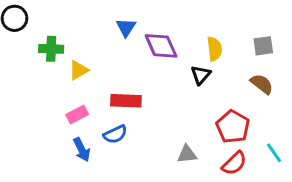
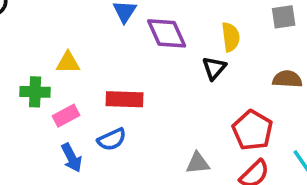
gray square: (263, 46) -> (284, 17), moved
green cross: (51, 49) -> (35, 92), moved
yellow triangle: (79, 70) -> (68, 63), turned 30
brown semicircle: (262, 84) -> (287, 79), turned -35

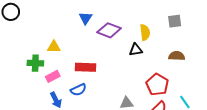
purple diamond: (167, 33) -> (109, 30), turned -45
black triangle: (214, 68) -> (136, 50), turned 40

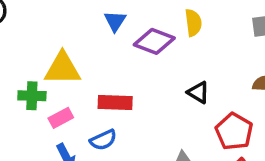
yellow semicircle: (145, 32) -> (193, 23), moved
yellow triangle: (54, 47) -> (62, 69), size x1.6
black triangle: (136, 50) -> (198, 92), moved, turned 40

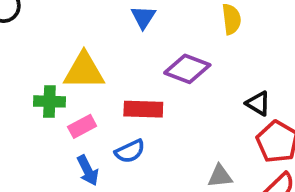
purple diamond: (154, 41) -> (187, 69), moved
black triangle: (198, 92) -> (258, 103), moved

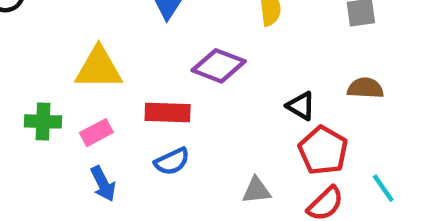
green cross: (49, 101) -> (43, 121), moved
blue semicircle: (130, 151) -> (172, 161), moved

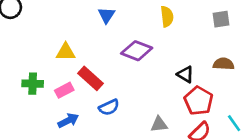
yellow triangle: (99, 68) -> (66, 52), size x0.7
red rectangle: (168, 113) -> (91, 78), moved, turned 40
blue arrow: (103, 184) -> (68, 120), turned -90

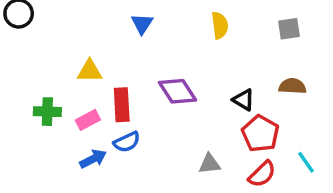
purple diamond: (137, 51) -> (177, 91), moved, turned 36
red rectangle: (91, 78) -> (122, 105), turned 45
blue semicircle: (109, 107) -> (127, 142), moved

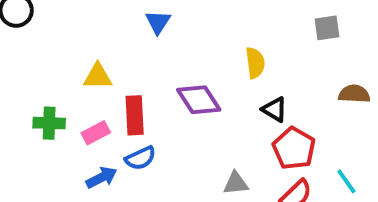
yellow semicircle: (220, 25) -> (255, 63), moved
brown semicircle: (292, 86) -> (354, 94), moved

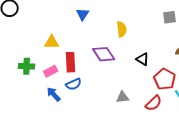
yellow semicircle: (255, 63) -> (122, 29), moved
red pentagon: (294, 148) -> (165, 79), moved
blue arrow: (102, 177) -> (54, 94), turned -105

